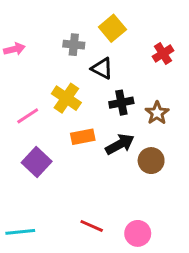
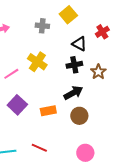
black triangle: (102, 68) -> (79, 44), moved
orange rectangle: (83, 137) -> (48, 111), moved
brown circle: (151, 161) -> (79, 116), moved
red line: (92, 226) -> (39, 148), moved

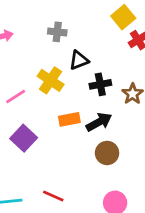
yellow square: (68, 15) -> (123, 17), moved
black triangle: (79, 44) -> (79, 60), moved, turned -49
orange rectangle: (48, 111) -> (69, 119), moved

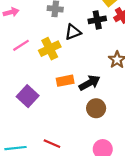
yellow cross: (51, 80) -> (50, 49), turned 30
black cross: (100, 84) -> (97, 20), moved
pink line: (16, 96) -> (21, 45), moved

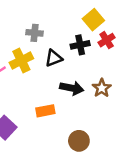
yellow cross: (50, 49) -> (21, 60), moved
black arrow: (89, 83) -> (72, 88), moved, turned 40

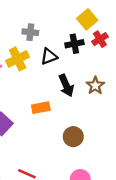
black arrow: (72, 88) -> (66, 86), turned 55

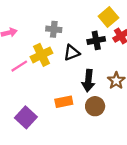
black arrow: (66, 86) -> (88, 81), turned 30
brown circle: (73, 137) -> (95, 106), moved

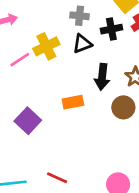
gray cross: (54, 29) -> (80, 16), moved
brown circle: (95, 106) -> (123, 107), moved

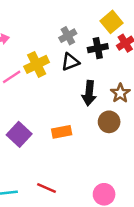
gray cross: (80, 16) -> (68, 36), turned -35
orange rectangle: (73, 102) -> (62, 132), moved

